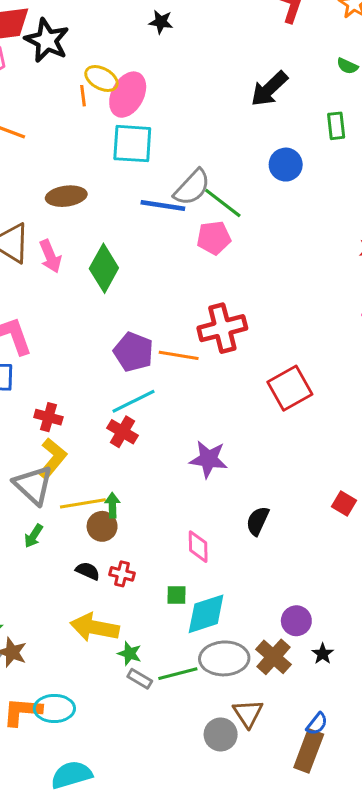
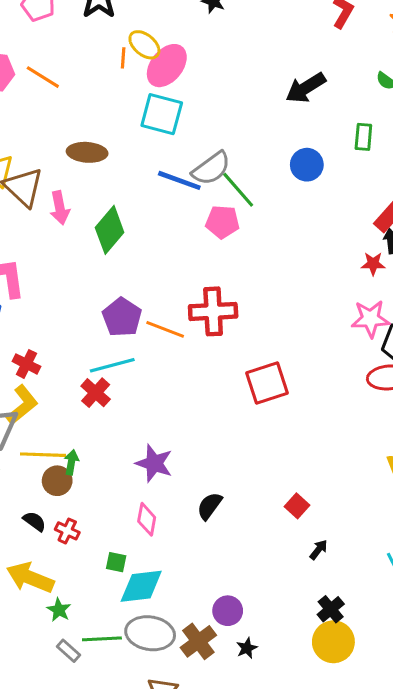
purple star: (208, 459) -> (154, 463), moved
gray rectangle: (140, 679) -> (68, 651), moved

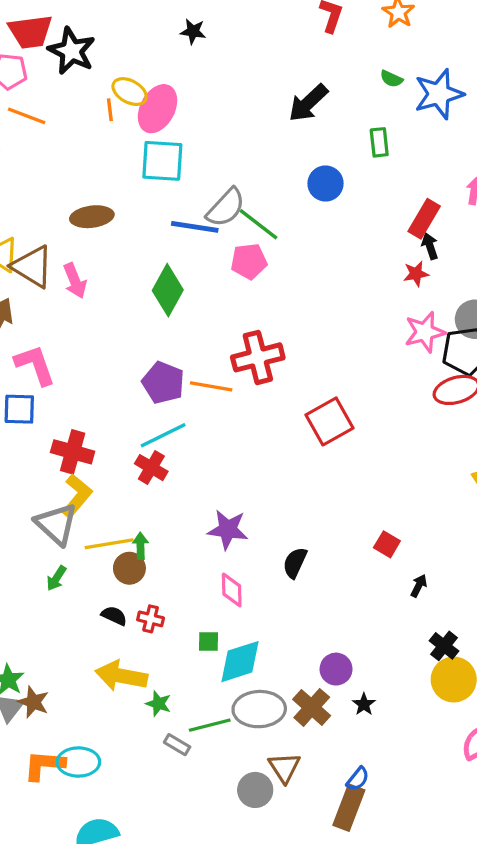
orange line: (43, 77) -> (27, 116), moved
green diamond: (110, 230) -> (168, 290), moved
red cross: (26, 364) -> (73, 452), size x1.4

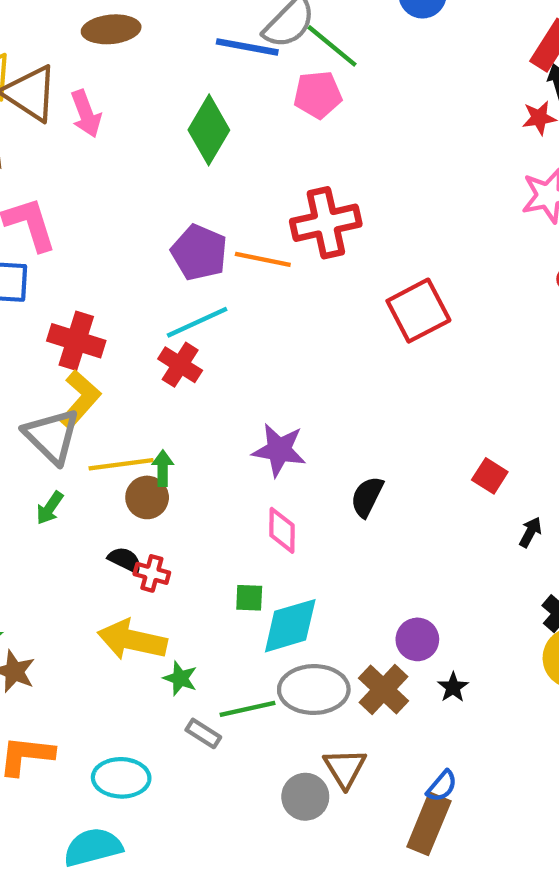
red cross: (151, 619) -> (152, 573), moved
cyan ellipse: (78, 762) -> (121, 778), moved

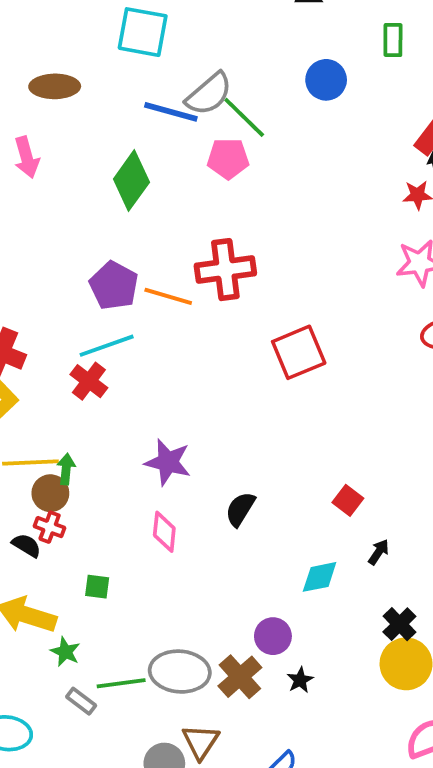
red cross: (152, 573) -> (50, 527), moved
green square: (249, 598) -> (97, 587), moved
cyan diamond: (290, 626) -> (320, 577), moved, size x0.7

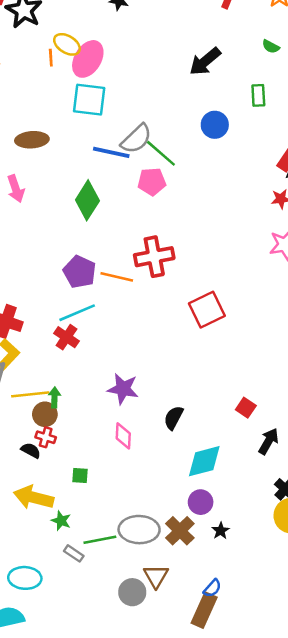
black arrow: (379, 552) -> (269, 441), size x1.5
cyan diamond: (320, 577) -> (204, 461), moved, size x1.4

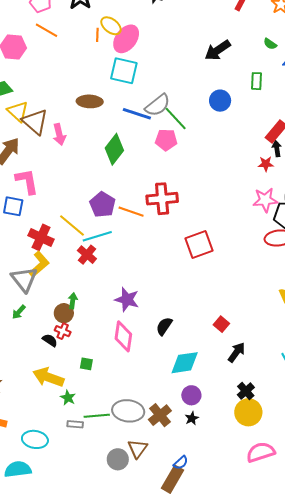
brown ellipse: (32, 140) -> (90, 101), moved
yellow line: (30, 394) -> (72, 226), moved, turned 40
pink diamond: (123, 436) -> (123, 336), size x1.4
purple circle: (201, 502) -> (191, 395), moved
gray rectangle: (74, 553) -> (75, 424), turned -35

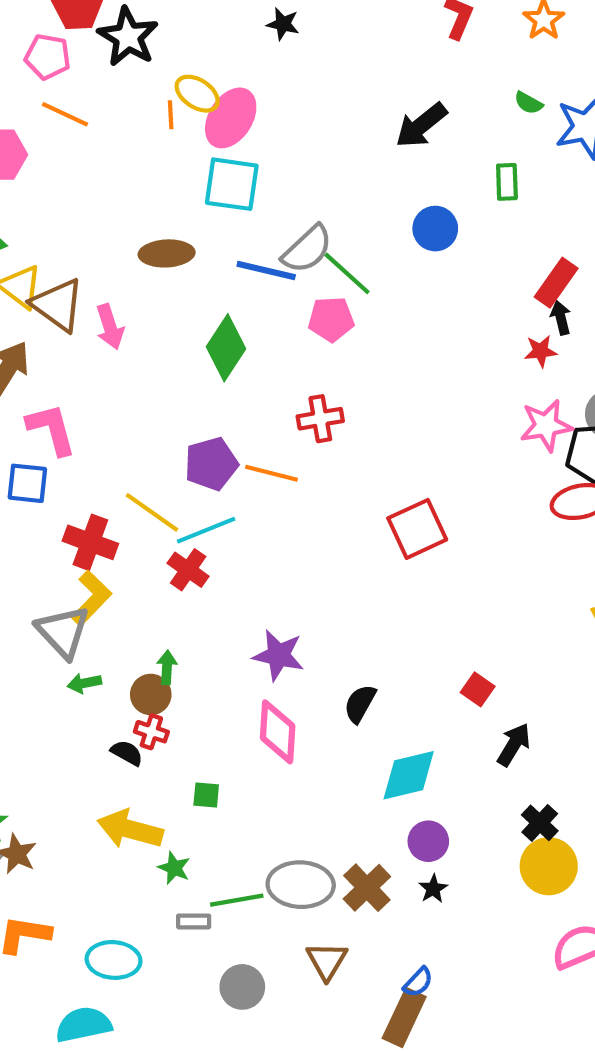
red cross: (162, 199) -> (320, 419), moved, size x0.7
purple pentagon: (102, 205) -> (211, 464), turned 30
green arrow: (19, 312) -> (84, 683), moved, turned 42
gray circle: (118, 459) -> (242, 987), moved

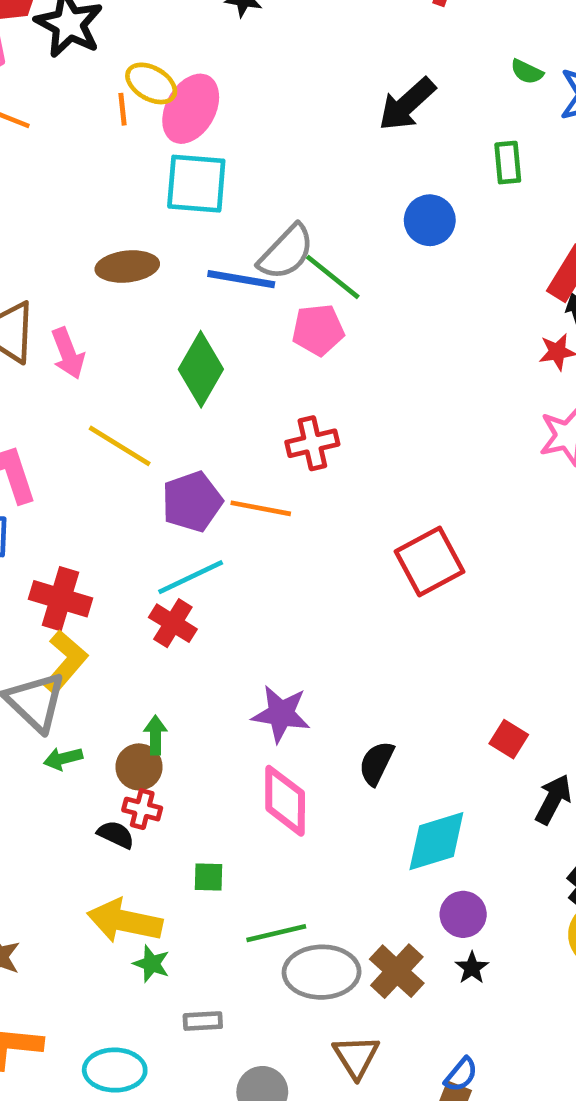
yellow line: (152, 512) -> (120, 446), moved
green star: (174, 868) -> (151, 964), moved
green line: (237, 900) -> (276, 933), moved

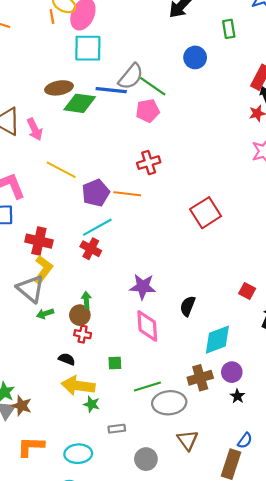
green diamond: (201, 369) -> (80, 103), moved, turned 72
black semicircle: (116, 835) -> (67, 359), moved
brown cross: (397, 971) -> (200, 378), moved, turned 35
blue semicircle: (461, 1075) -> (245, 440), moved

